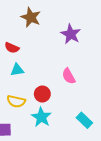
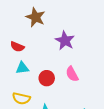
purple star: (71, 34) -> (65, 41), moved
red circle: (42, 94) -> (47, 78), moved

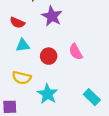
purple star: (65, 41) -> (52, 16), moved

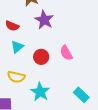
cyan triangle: (23, 45) -> (17, 47), turned -32

